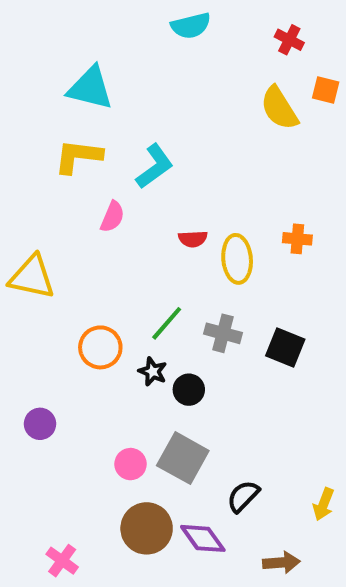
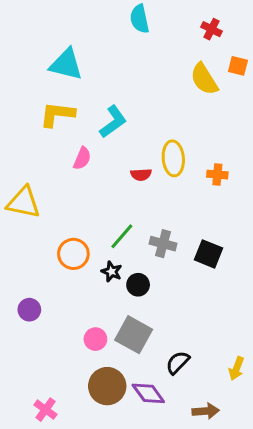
cyan semicircle: (191, 26) -> (140, 19), turned 92
yellow ellipse: (237, 259) -> (173, 158), moved

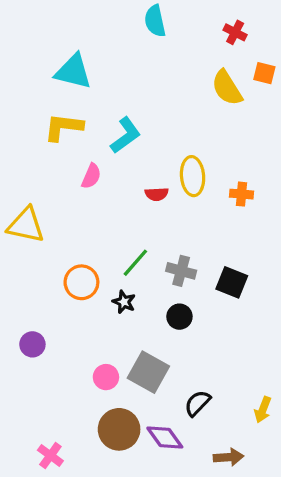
black circle: (138, 285) -> (179, 317), moved

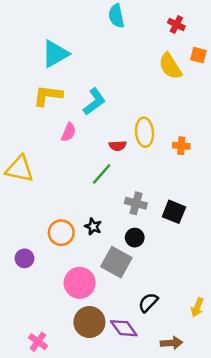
cyan triangle: (73, 72) -> (55, 54), turned -44
green line: (135, 263) -> (102, 174), moved
orange circle: (81, 282) -> (61, 233), moved
gray square: (148, 372) -> (116, 262), moved
pink circle: (106, 377) -> (80, 283), size x1.6

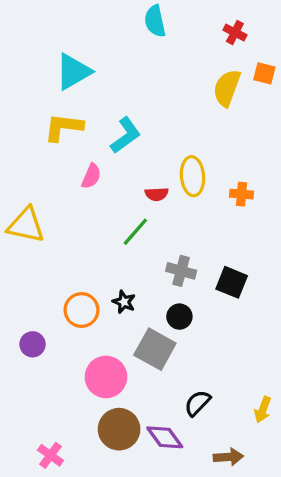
yellow semicircle: (170, 66) -> (227, 88), turned 52

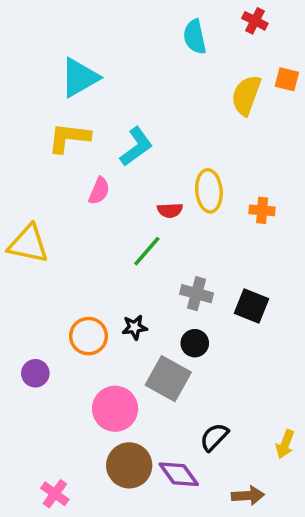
cyan semicircle: (155, 21) -> (195, 37), moved
red cross: (235, 32) -> (255, 21), moved
black star: (124, 302) -> (135, 327), turned -30

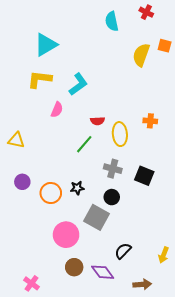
yellow ellipse: (209, 191) -> (120, 134), moved
yellow triangle: (28, 244) -> (16, 140), size x0.7
purple circle: (35, 373) -> (22, 182), moved
brown circle: (129, 465) -> (74, 267), size x0.7

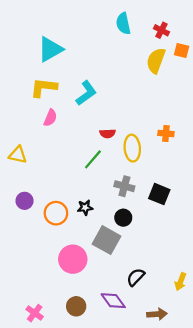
red cross: (146, 12) -> (161, 30), moved
pink semicircle: (57, 110) -> (50, 118), moved
brown circle: (74, 267) -> (76, 306), moved

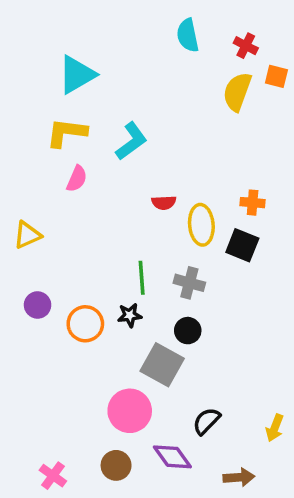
yellow triangle: (18, 155) -> (27, 235), turned -36
green line: (93, 159) -> (142, 278), moved, turned -45
black square: (159, 194) -> (242, 245), moved
pink circle: (73, 259) -> (130, 411), moved

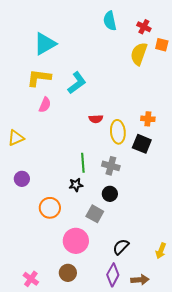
orange circle: (85, 324) -> (50, 208), moved
gray square: (162, 365) -> (95, 214), size x0.7
purple diamond: (172, 457) -> (113, 275), moved, turned 65

